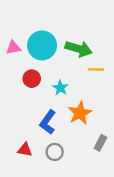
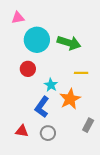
pink triangle: (13, 48) -> (18, 18), moved
yellow line: (96, 69) -> (81, 73), moved
cyan star: (60, 88) -> (51, 85), moved

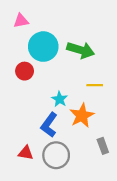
red circle: (28, 69) -> (25, 71), moved
gray rectangle: (88, 125) -> (103, 146), turned -48
gray circle: (48, 133) -> (56, 155), size x1.5

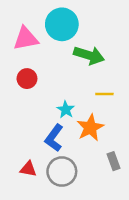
pink triangle: (21, 21) -> (26, 39), moved, size x1.5
cyan circle: (43, 47) -> (62, 24), moved

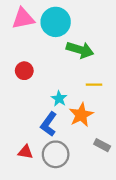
pink triangle: (26, 39) -> (23, 18), moved
gray rectangle: (113, 161) -> (102, 145), turned -42

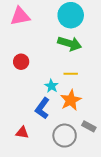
cyan circle: (56, 22) -> (71, 15), moved
yellow line: (94, 85) -> (71, 74), moved
gray circle: (56, 154) -> (65, 136), moved

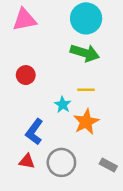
blue L-shape: (42, 108) -> (34, 132), moved
gray rectangle: (89, 126) -> (108, 165), moved
gray circle: (65, 136) -> (61, 162), moved

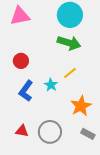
yellow line: (86, 90) -> (70, 73), turned -40
orange star: (86, 122) -> (81, 106), moved
blue L-shape: (34, 132) -> (26, 91), moved

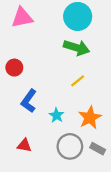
red circle: (21, 61) -> (14, 68), moved
cyan star: (51, 85) -> (57, 115), moved
gray circle: (50, 132) -> (70, 146), moved

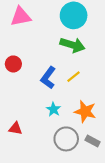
blue L-shape: (29, 101) -> (48, 78), moved
orange star: (90, 118) -> (85, 111), turned -30
red triangle: (24, 145) -> (15, 128), moved

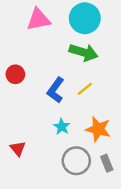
pink triangle: (21, 16) -> (39, 19), moved
red triangle: (15, 128) -> (18, 149), turned 40
gray rectangle: (93, 141) -> (107, 163), turned 40

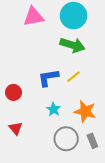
red circle: (15, 74) -> (13, 92), moved
blue L-shape: (56, 90) -> (48, 78), turned 45

